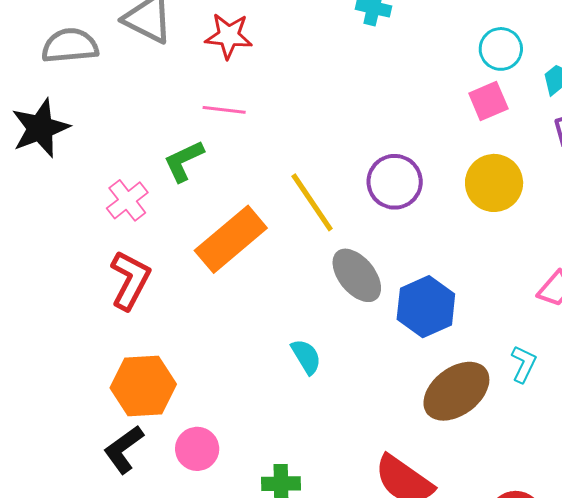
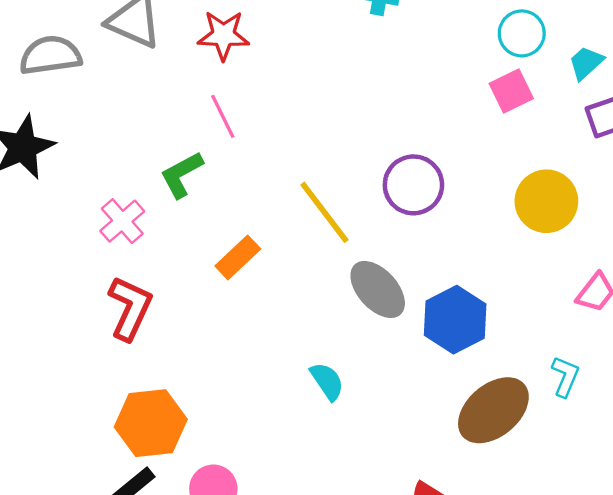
pink line: (224, 110) -> (223, 116), turned 60
yellow circle: (494, 183) -> (546, 201), moved
orange rectangle: (231, 239) -> (238, 257), size x0.6

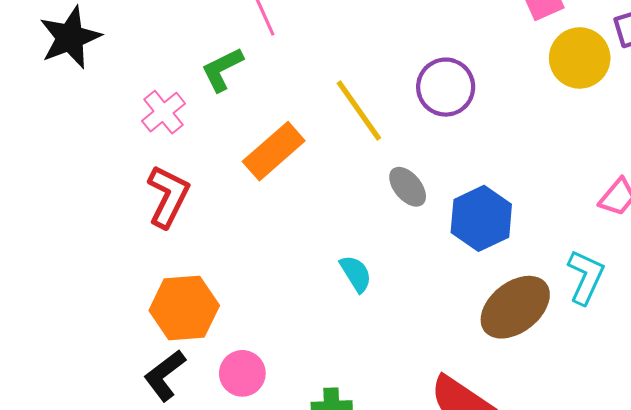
yellow circle: (546, 201) -> (580, 58), moved
orange rectangle: (238, 257) -> (274, 151), size x1.4
gray ellipse: (378, 289) -> (408, 187), size x0.7
cyan L-shape: (565, 376) -> (586, 277), size x1.4

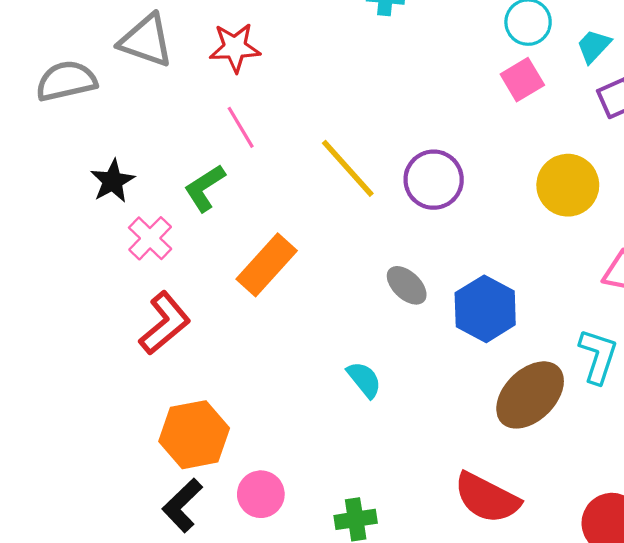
black star: (70, 37) -> (113, 181), moved, size x0.7
yellow circle: (580, 58) -> (568, 185), moved
yellow line: (359, 111) -> (348, 168), moved
red L-shape: (168, 196) -> (165, 323), turned 30

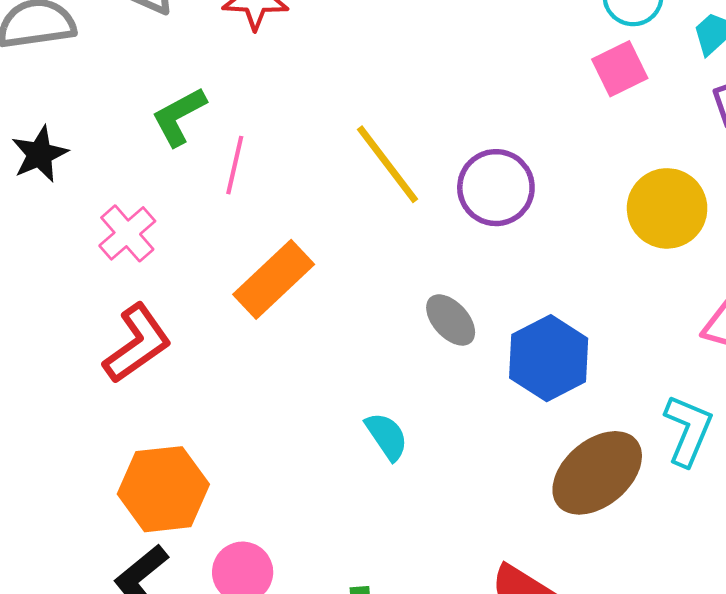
pink line: (241, 127) -> (235, 165), moved, turned 39
black star: (113, 181) -> (40, 154), moved
green L-shape: (205, 188) -> (179, 117), moved

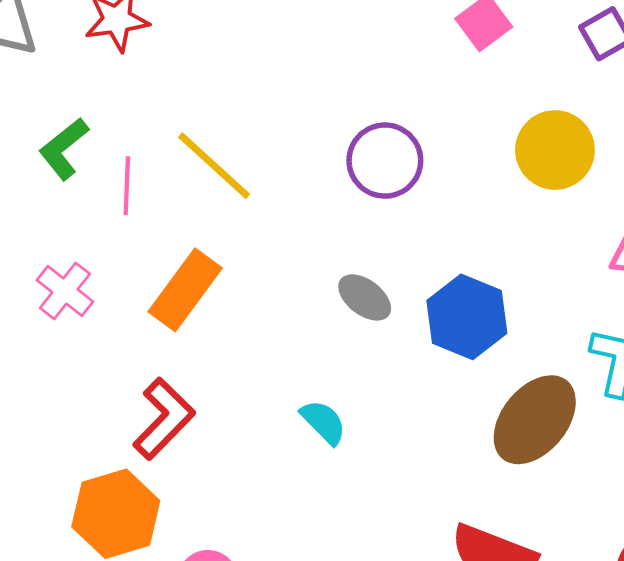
yellow line: (387, 164) -> (214, 166), moved
pink cross: (127, 233) -> (65, 291), moved
red L-shape: (137, 344) -> (164, 419), moved

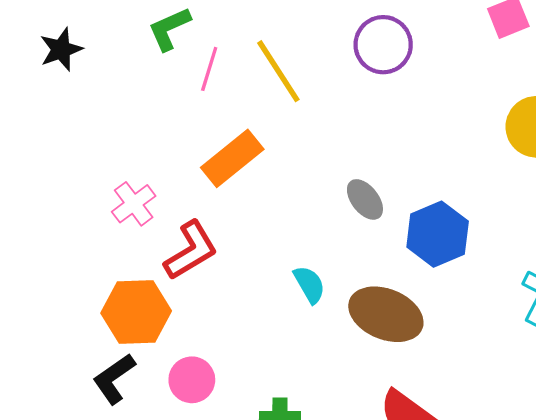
purple circle: (385, 161) -> (383, 45), moved
pink cross: (65, 291) -> (134, 204), moved
brown ellipse: (535, 420) -> (386, 314), moved, turned 58

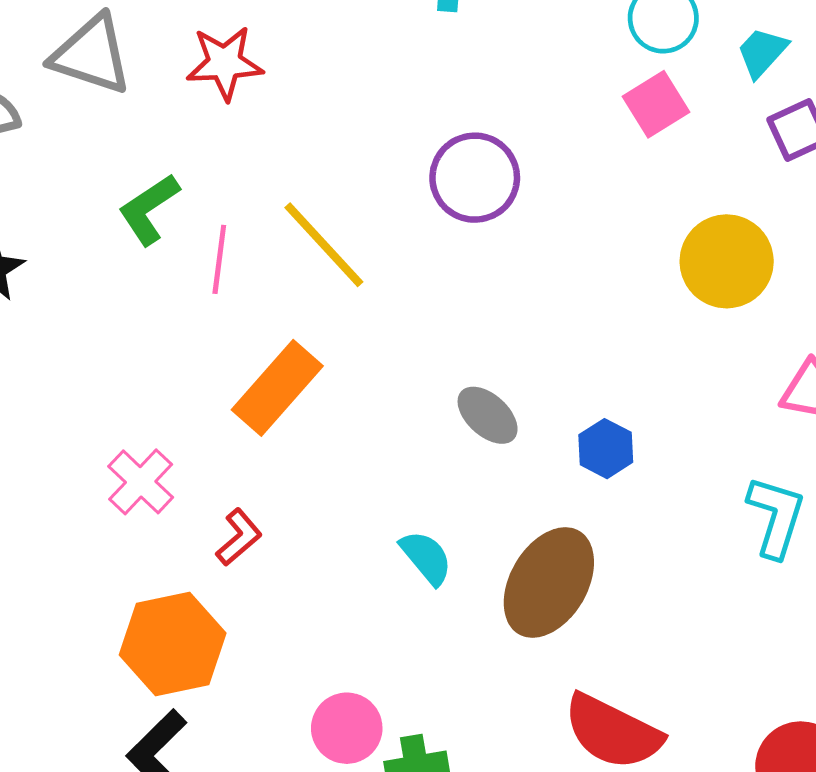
blue hexagon: (438, 234) -> (606, 449), size x0.6
red L-shape: (191, 250) -> (239, 537), size x0.6
brown ellipse: (386, 314) -> (549, 583), turned -72
pink circle: (192, 380) -> (347, 728), moved

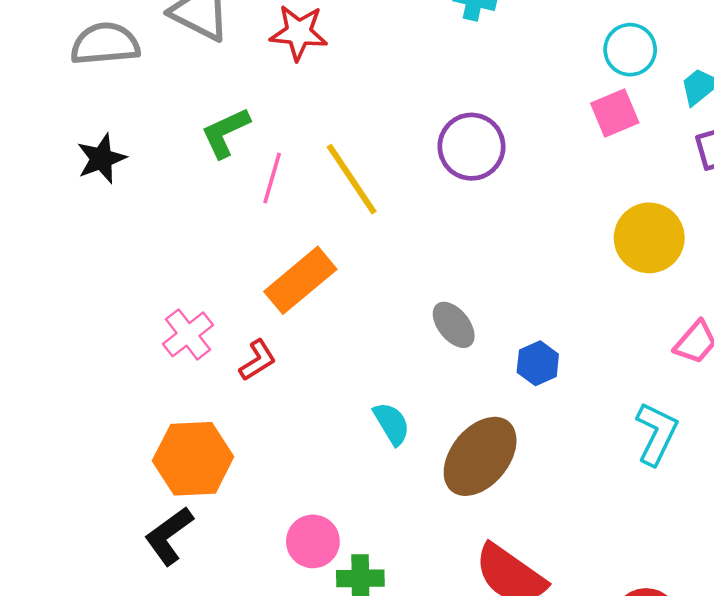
red L-shape: (239, 537) -> (258, 360), moved

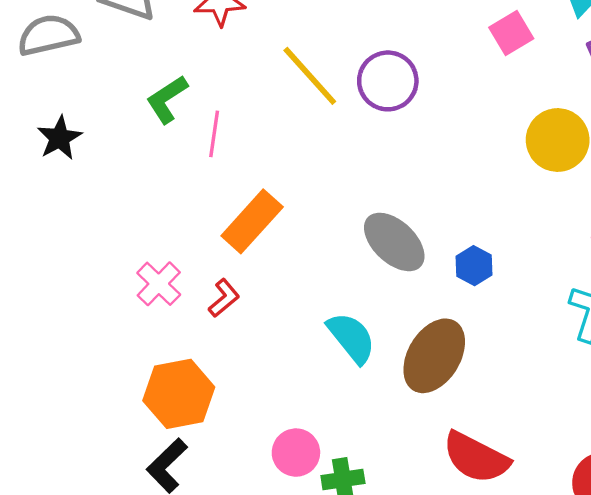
yellow line: (352, 179) -> (310, 76), moved
gray ellipse: (454, 325) -> (394, 242), size x1.5
cyan semicircle: (392, 424) -> (351, 338), size x1.4

